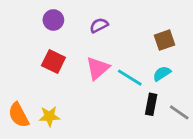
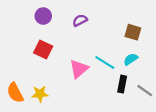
brown square: (165, 40) -> (133, 32), turned 35
pink triangle: (98, 68) -> (79, 69), moved

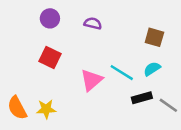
purple semicircle: (80, 20) -> (93, 23), turned 40
black rectangle: (122, 84) -> (142, 98), turned 63

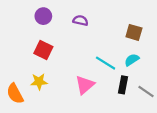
pink triangle: (92, 80) -> (85, 85), moved
black rectangle: (142, 98) -> (123, 85), turned -63
yellow star: (46, 109) -> (39, 82), moved

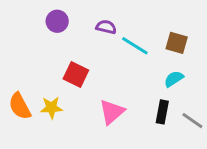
red square: (43, 50) -> (76, 74), moved
cyan line: (106, 63) -> (135, 46), moved
orange semicircle: (15, 94) -> (20, 106), moved

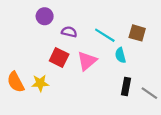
purple semicircle: (106, 27) -> (69, 32), moved
cyan semicircle: (174, 79) -> (120, 55), moved, turned -72
pink triangle: (112, 112) -> (87, 61), moved

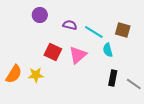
purple semicircle: (69, 32) -> (70, 25), moved
orange semicircle: (16, 82) -> (14, 74), turned -120

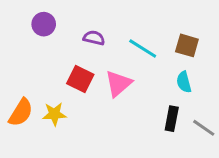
purple circle: (40, 15) -> (44, 24), moved
purple semicircle: (70, 25) -> (94, 38), moved
cyan semicircle: (108, 50) -> (184, 82), moved

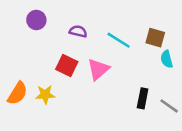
cyan semicircle: (184, 82) -> (167, 59), moved

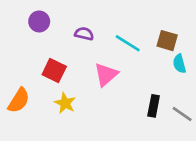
red square: (67, 66) -> (54, 70), moved
yellow star: (45, 95) -> (65, 103), moved, turned 30

